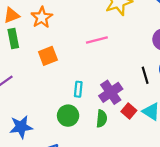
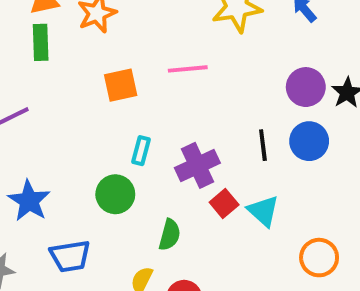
orange square: (48, 56) -> (121, 85), moved
green semicircle: (102, 119) -> (170, 235), moved
blue star: (21, 127) -> (29, 201), turned 30

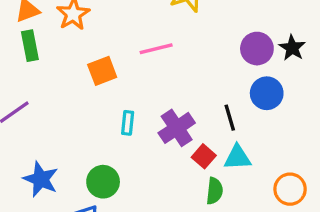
black line: (263, 145) -> (230, 118), moved
green circle: (115, 194) -> (103, 182), moved
cyan triangle: (263, 211) -> (237, 157), turned -36
green semicircle: (170, 235) -> (215, 191), moved

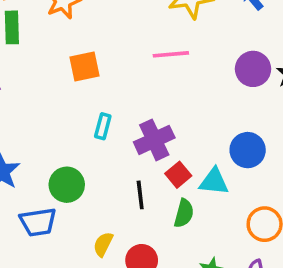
pink line: (156, 49) -> (171, 54), moved
blue circle: (267, 93) -> (248, 150), moved
black line: (230, 118) -> (140, 195), moved

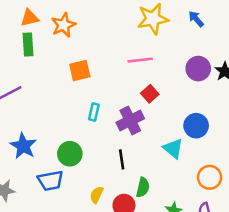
red square: (178, 175) -> (150, 94), moved
cyan triangle: (214, 182) -> (173, 148), turned 35
green semicircle: (184, 213) -> (143, 187), moved

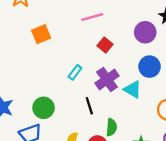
purple circle: (198, 69) -> (145, 32), moved
cyan rectangle: (94, 112) -> (75, 72), moved, turned 32
purple cross: (130, 120) -> (107, 79), moved

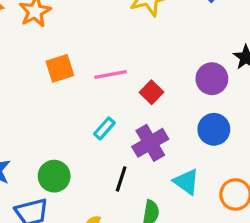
pink line: (92, 17) -> (111, 75), moved
cyan triangle: (133, 89) -> (186, 182), moved
black line: (89, 106) -> (121, 179), turned 30

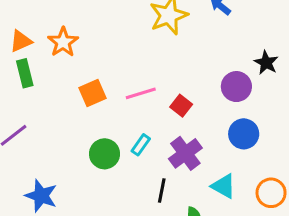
green circle: (54, 176) -> (105, 154), moved

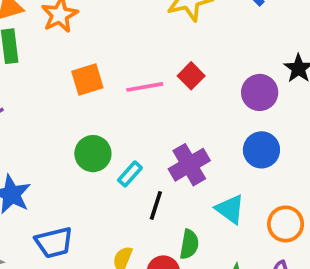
red square: (181, 106) -> (191, 76), moved
cyan rectangle: (141, 145) -> (130, 174), moved

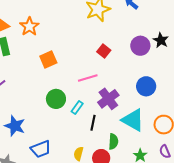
pink line: (145, 87) -> (88, 78), moved
purple circle: (260, 92) -> (140, 46), moved
cyan triangle: (230, 209) -> (133, 120), size x1.4

